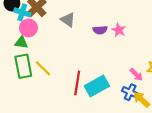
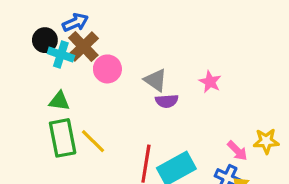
gray triangle: (68, 20) -> (156, 80), moved
pink circle: (28, 28) -> (107, 69), moved
purple semicircle: (100, 30) -> (167, 101), moved

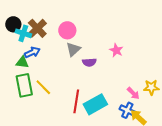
blue arrow: (75, 22) -> (32, 52), moved
pink circle: (107, 69) -> (67, 30), moved
gray triangle: (156, 80) -> (73, 49), moved, turned 42

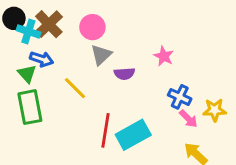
blue arrow: (32, 52) -> (42, 59), turned 42
green triangle: (22, 62) -> (27, 74), turned 40
yellow line: (43, 87) -> (75, 88), moved
blue cross: (127, 110) -> (180, 97), moved

